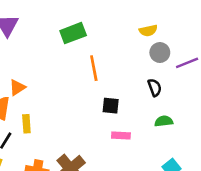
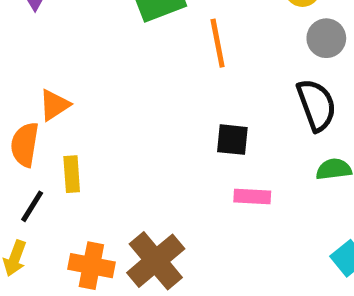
orange line: (94, 68) -> (218, 43), moved
black semicircle: (155, 87) -> (316, 105), size x1.5

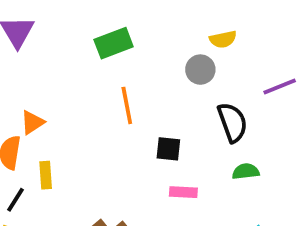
gray circle: (326, 38) -> (200, 70), moved
orange line: (218, 43) -> (127, 105), moved

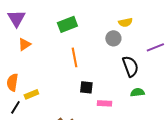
orange triangle: (32, 122) -> (24, 44), moved
black square: (168, 149) -> (86, 87), moved
yellow rectangle: (46, 175) -> (31, 94), turned 72

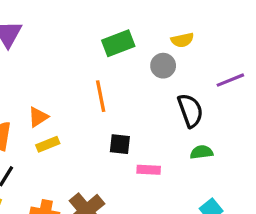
green rectangle: (67, 24) -> (118, 43), moved
orange triangle: (24, 44) -> (38, 117), moved
yellow rectangle: (31, 94) -> (48, 144), moved

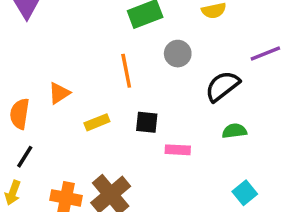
gray circle: (163, 66) -> (178, 54), moved
black semicircle: (190, 111) -> (222, 86), turned -108
yellow rectangle: (48, 144) -> (97, 122), moved

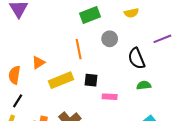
black semicircle: (222, 86) -> (137, 58), turned -75
yellow rectangle: (97, 122) -> (61, 80), size x1.6

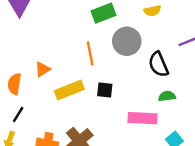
gray circle: (110, 39) -> (127, 41), size x1.5
pink rectangle: (110, 97) -> (143, 118), moved, size x1.6

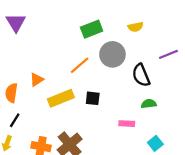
orange line: (90, 53) -> (80, 65), turned 60
pink rectangle: (143, 118) -> (127, 124), size x0.6

